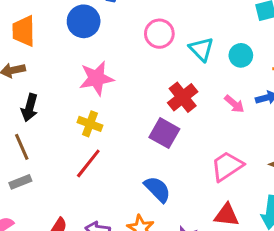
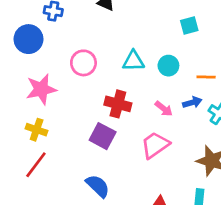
pink circle: (159, 34) -> (83, 63), moved
cyan triangle: (201, 49) -> (133, 61), turned -45
red cross: (183, 97) -> (118, 104), turned -35
pink trapezoid: (227, 166) -> (155, 145), moved

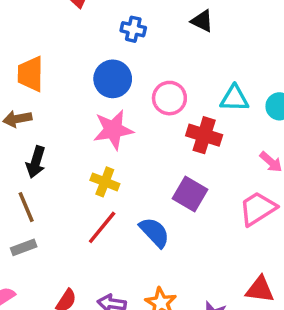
blue circle: (28, 39) -> (113, 79), moved
red cross: (118, 104) -> (204, 135), moved
blue semicircle: (98, 186) -> (154, 232), moved

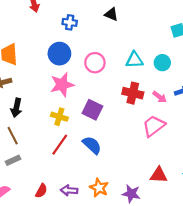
red cross: (204, 135) -> (133, 93), moved
purple square: (190, 194) -> (92, 110), moved

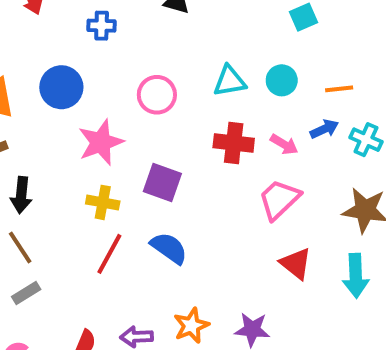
blue circle: (59, 54) -> (61, 87), moved
red triangle: (159, 175) -> (296, 264), moved, turned 42
orange star: (99, 188) -> (191, 326), turned 30

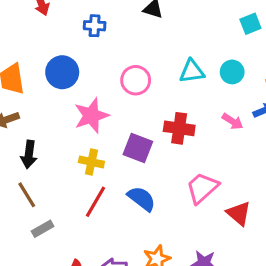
red cross: (234, 143) -> (179, 128), moved
pink trapezoid: (279, 199) -> (202, 188), moved
gray rectangle: (26, 293) -> (43, 229), moved

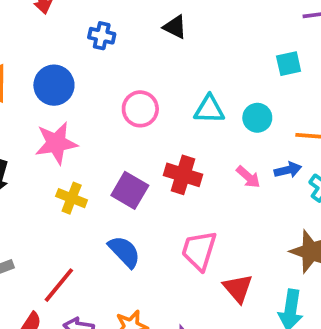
pink star: (91, 116) -> (56, 143), moved
pink trapezoid: (202, 188) -> (199, 251), turned -40
red line: (95, 202) -> (59, 285), moved

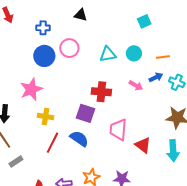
blue circle: (54, 85) -> (44, 56), moved
pink circle: (140, 109) -> (69, 48), moved
purple square: (130, 190) -> (85, 113), moved
red line: (59, 285) -> (53, 143), moved

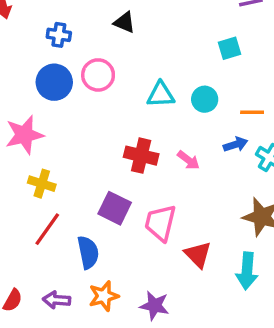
pink arrow: (136, 85) -> (188, 160), moved
purple square: (85, 113) -> (115, 208), moved
blue semicircle: (79, 139) -> (88, 252), moved, turned 36

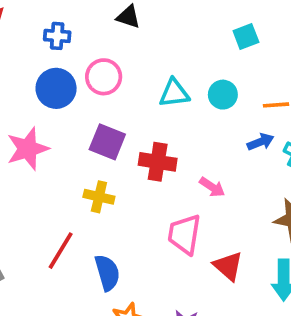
pink arrow: (188, 160) -> (212, 187), moved
yellow cross: (42, 184) -> (99, 197), moved
purple square: (115, 208) -> (107, 142), moved

